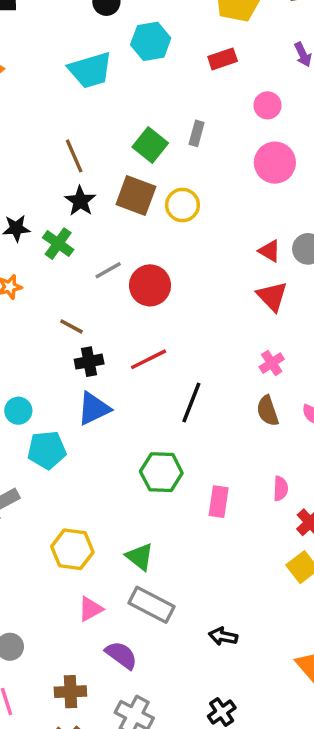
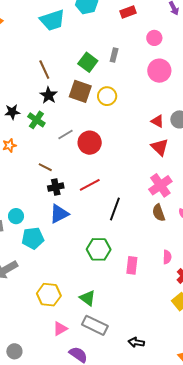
pink cross: (272, 363) -> (160, 185), size x1.6

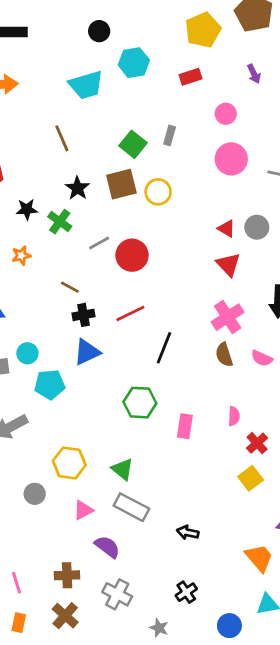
brown line: (44, 70) -> (62, 138), moved
brown square: (80, 91) -> (121, 184), turned -35
gray circle: (14, 351) -> (35, 494), moved

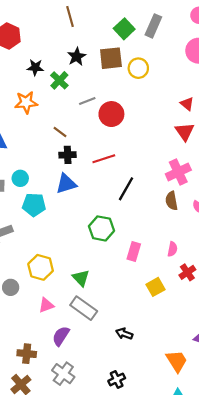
gray rectangle: (170, 135) -> (153, 26), size x1.5
orange star: (21, 256) -> (26, 102), size x1.5
yellow square: (251, 478) -> (156, 287), moved
purple semicircle: (107, 547) -> (61, 336), turned -102

